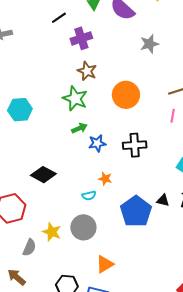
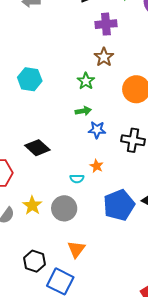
green star: (75, 99) -> (86, 81), size x0.7
orange triangle: (105, 264) -> (76, 249), turned -36

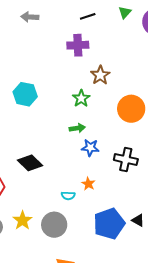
purple cross: (106, 24) -> (78, 45), moved

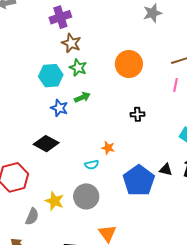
brown star: (100, 75) -> (71, 43), moved
cyan hexagon: (25, 94) -> (51, 76), moved
blue star: (90, 148) -> (59, 108), moved, turned 30
black cross: (126, 160) -> (137, 114), size x0.6

